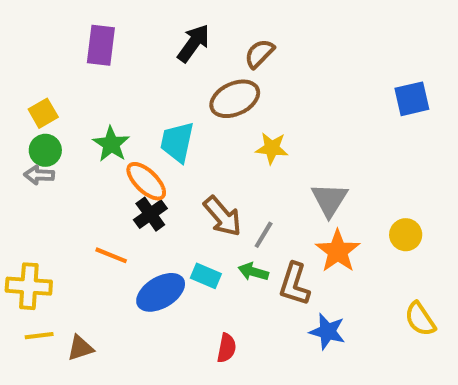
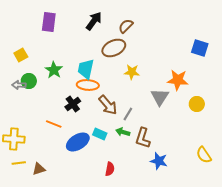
blue square: (412, 99) -> (200, 48), turned 30
green circle: (45, 150) -> (29, 81), moved
orange ellipse: (146, 181) -> (88, 85), moved, turned -40
yellow circle: (406, 235) -> (197, 104), moved
orange star: (338, 251) -> (178, 80), moved, turned -30

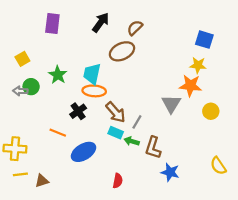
blue square: (200, 48) -> (204, 40), moved
yellow star: (132, 72) -> (198, 65), moved
cyan rectangle: (100, 134) -> (116, 133), moved

